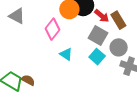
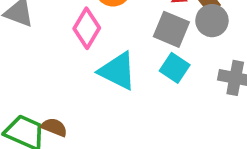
gray circle: (119, 47) -> (212, 21), moved
cyan triangle: (66, 54) -> (118, 71), size x1.6

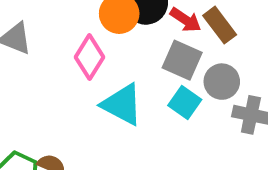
gray circle: (212, 21) -> (222, 82), moved

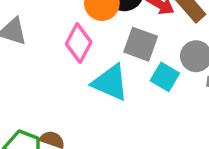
gray square: (182, 60) -> (141, 44), moved

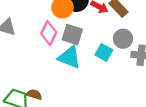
gray square: (141, 44) -> (72, 35), moved

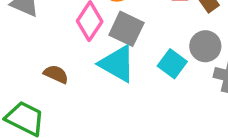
brown semicircle: (34, 94) -> (56, 74), moved

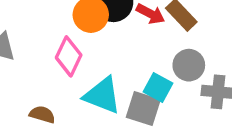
gray square: (126, 29) -> (143, 108), moved

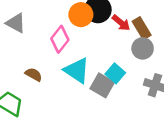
gray circle: (189, 65) -> (143, 48), moved

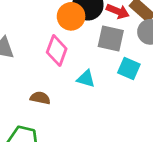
cyan triangle: (77, 70) -> (86, 79), size x0.6
gray square: (102, 85) -> (111, 38), moved

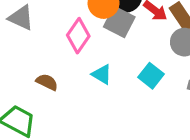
gray square: (111, 38) -> (119, 22), moved

